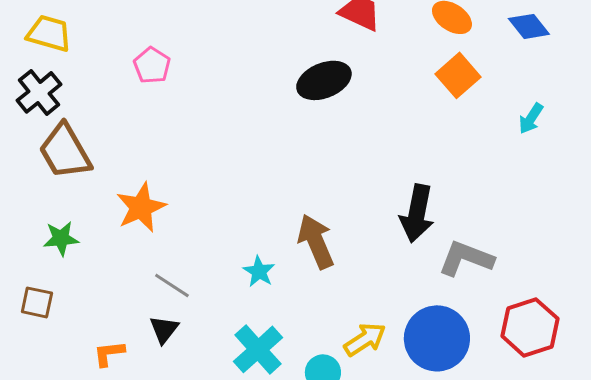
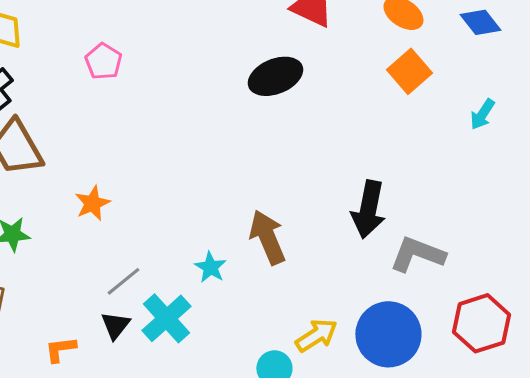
orange star: (141, 207) -> (92, 203), size x0.7
gray line: (172, 285) -> (123, 281), turned -72
cyan cross: (258, 349) -> (166, 318), moved

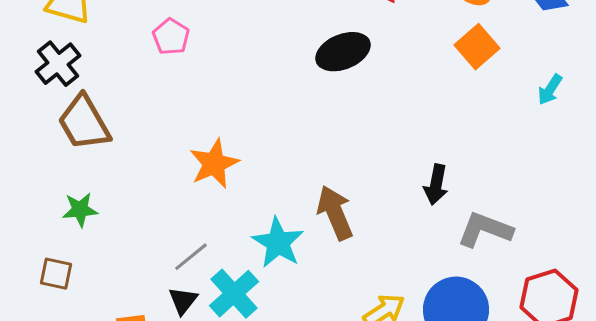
orange star: (92, 203) -> (214, 164), moved, size x1.4
black arrow: (368, 209) -> (436, 185), size x0.7
cyan star: (210, 267) -> (278, 243), size x1.6

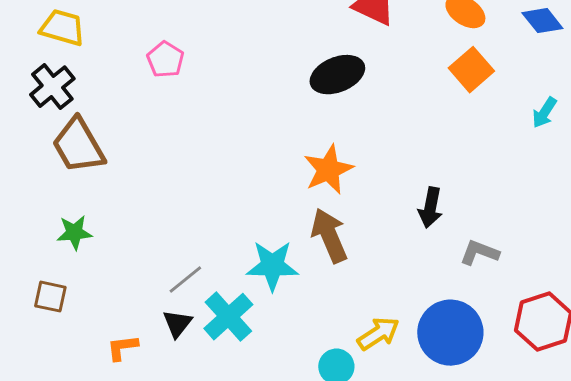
orange star: (214, 164) -> (328, 170), moved
gray L-shape: (485, 230) -> (479, 253), size x0.7
cyan star: (278, 243) -> (272, 266), turned -30

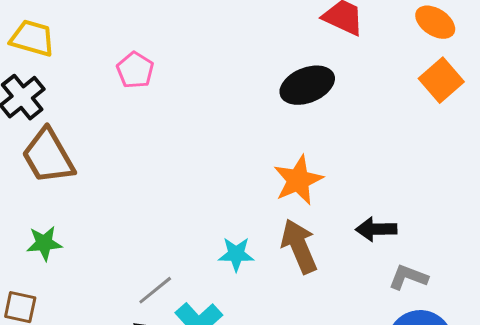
black arrow: (430, 208) -> (376, 229), moved, turned 78
gray L-shape: (479, 253) -> (408, 277), moved
cyan star: (272, 266) -> (236, 254), moved, size x0.7

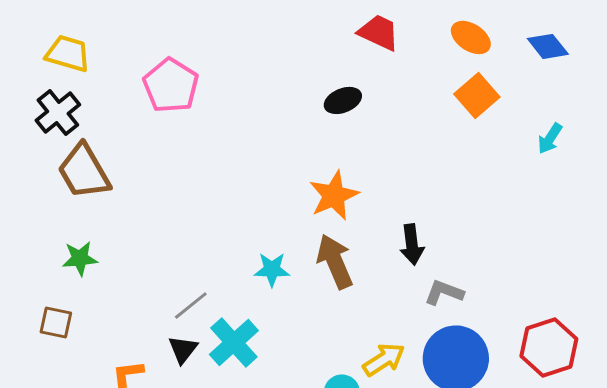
pink pentagon: (135, 70) -> (171, 85), size x1.5
black ellipse: (307, 85) -> (343, 100), size x0.7
black arrow: (376, 229) -> (412, 244), turned -96

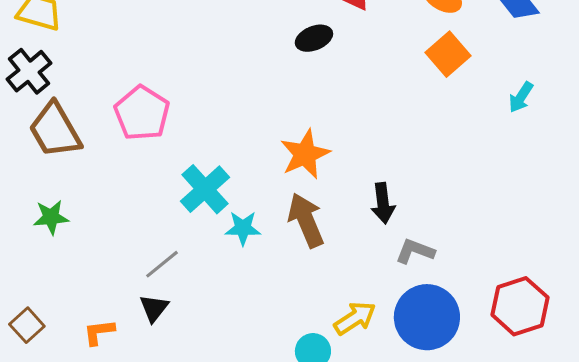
pink pentagon: (171, 85) -> (142, 113), moved
black ellipse: (343, 100) -> (314, 38), moved
brown square: (56, 322) -> (27, 325), moved, turned 36
cyan cross: (234, 342) -> (205, 189), moved

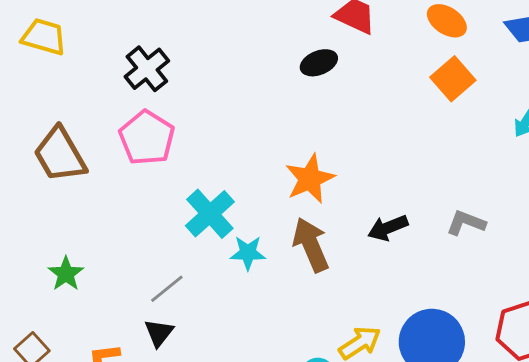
black cross: (29, 71) -> (147, 69), moved
black arrow: (383, 203) -> (388, 228), turned 75
green star: (51, 217) -> (66, 274), moved, turned -30
gray L-shape: (415, 251) -> (466, 223), moved

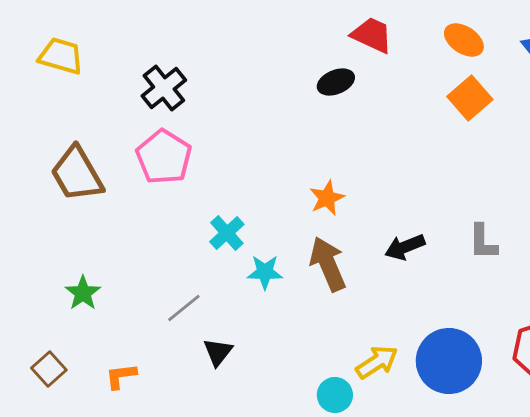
orange star: (310, 179) -> (327, 198), size x0.7
cyan cross: (210, 214) -> (227, 233), size x0.7
gray L-shape: (466, 223) -> (483, 242), turned -111
black triangle: (159, 333) -> (218, 352), moved

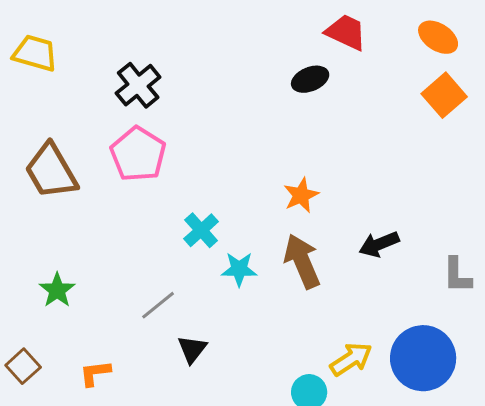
gray L-shape: (483, 242) -> (457, 275), moved

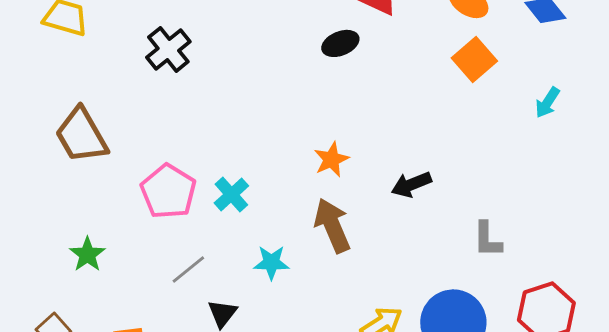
pink pentagon: (138, 154) -> (168, 191), moved
black arrow: (379, 244) -> (411, 184), moved
cyan star: (239, 269) -> (271, 262), moved

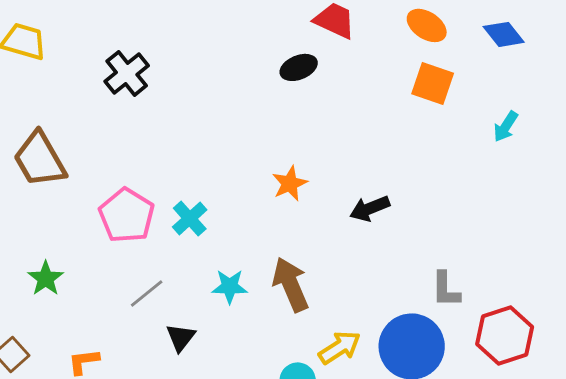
orange square: (474, 59) -> (433, 83), turned -30
brown arrow: (332, 225) -> (291, 284), moved
gray L-shape: (487, 239) -> (446, 289), moved

